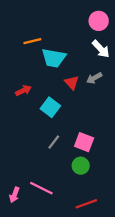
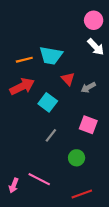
orange line: (32, 41) -> (24, 60), moved
gray arrow: (94, 78) -> (88, 87), moved
red arrow: (23, 90) -> (22, 86), size x1.6
pink square: (84, 142) -> (88, 125), moved

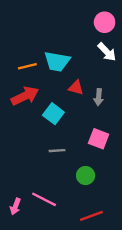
red triangle: (68, 79) -> (76, 88), turned -32
gray arrow: (88, 87) -> (99, 97), turned -56
gray line: (51, 135) -> (57, 151), turned 48

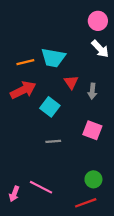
red triangle: (76, 88) -> (71, 82), turned 40
green circle: (86, 176) -> (93, 179), moved

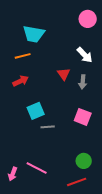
white arrow: (100, 49) -> (85, 55), moved
cyan trapezoid: (53, 58) -> (34, 34), moved
red arrow: (23, 90) -> (21, 81), size x0.7
cyan square: (50, 107) -> (36, 111), moved, turned 30

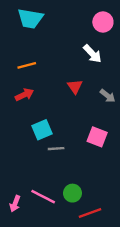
cyan trapezoid: (34, 34) -> (30, 18), moved
white arrow: (85, 55) -> (92, 54), moved
gray arrow: (83, 82) -> (108, 96), moved, turned -56
green circle: (84, 161) -> (72, 193), moved

